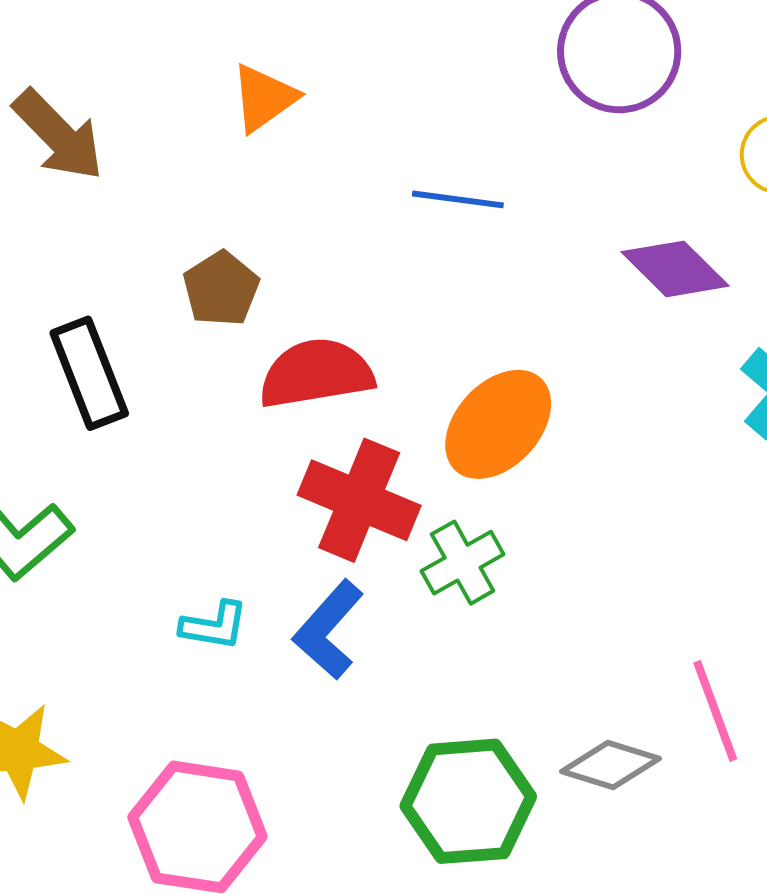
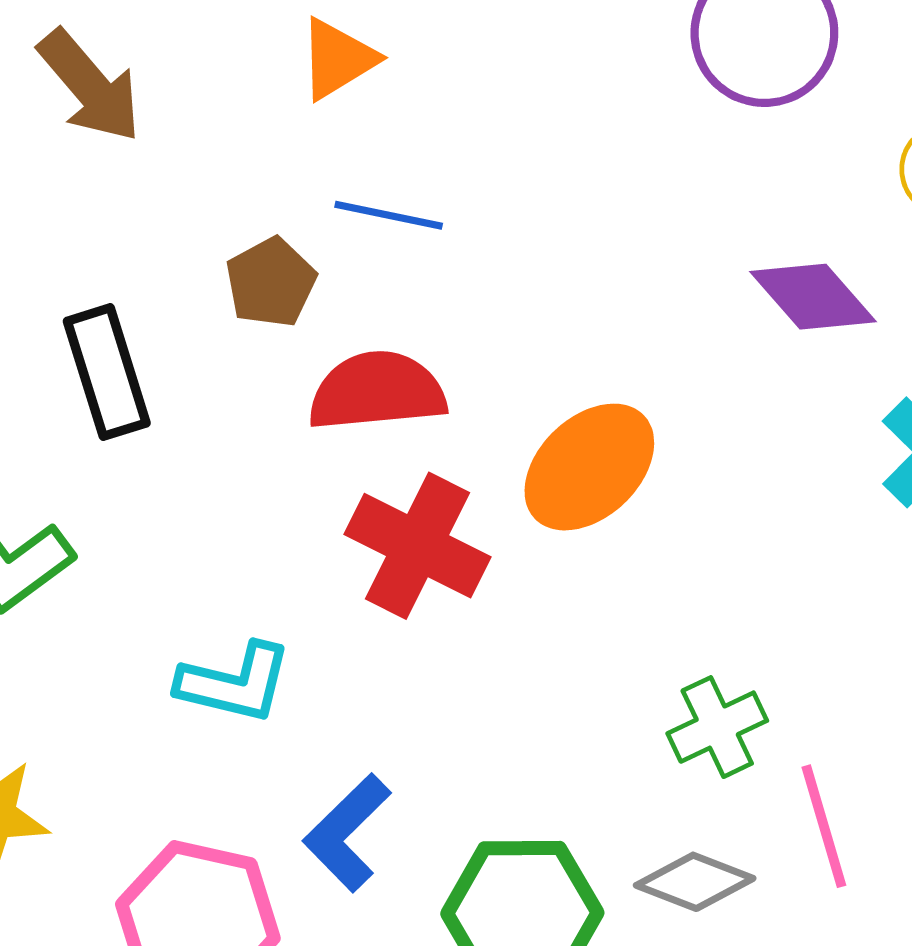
blue line: (458, 199) -> (389, 215), moved
green cross: (463, 563) -> (717, 727), moved
cyan L-shape: (214, 626) -> (235, 683), size x1.4
blue L-shape: (328, 630) -> (347, 833), moved

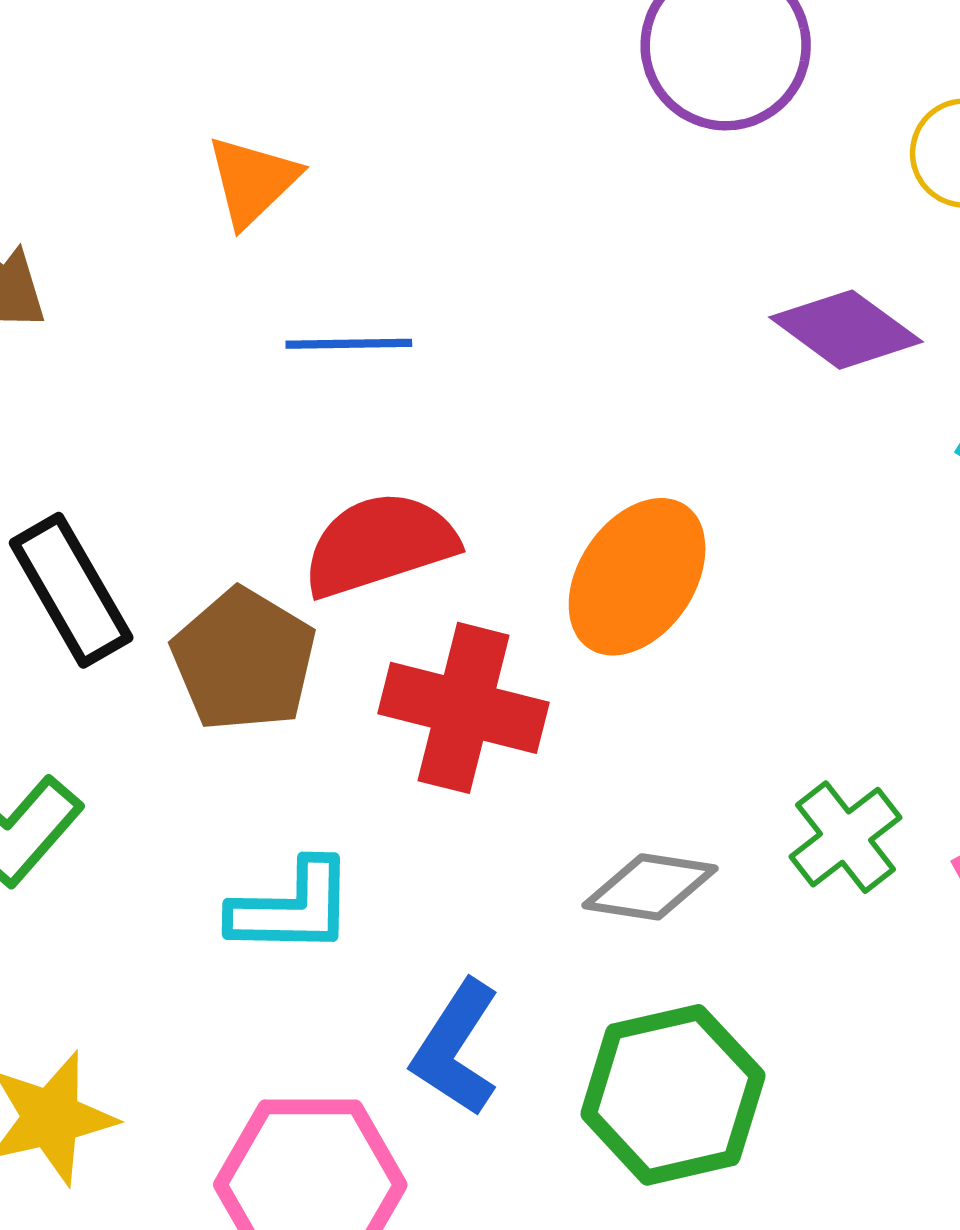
brown pentagon: (271, 282) -> (244, 660), moved, size x1.4
gray diamond: (695, 882) -> (650, 887), moved

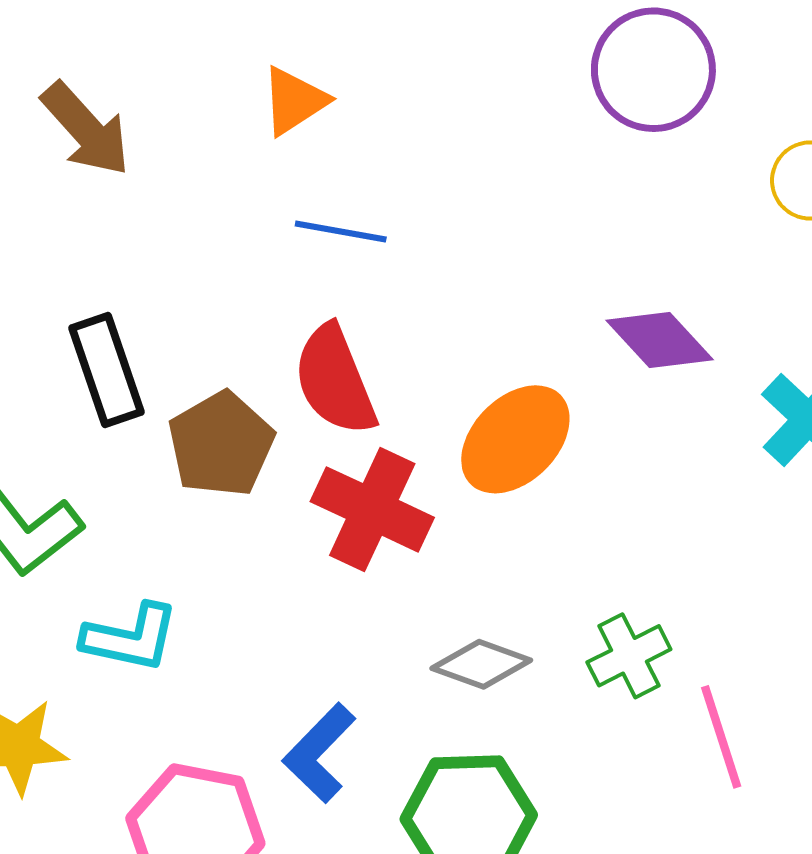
purple diamond: (846, 330) -> (660, 340), moved
red semicircle: (380, 544) -> (335, 380), turned -105
cyan L-shape: (292, 908) -> (130, 638), moved

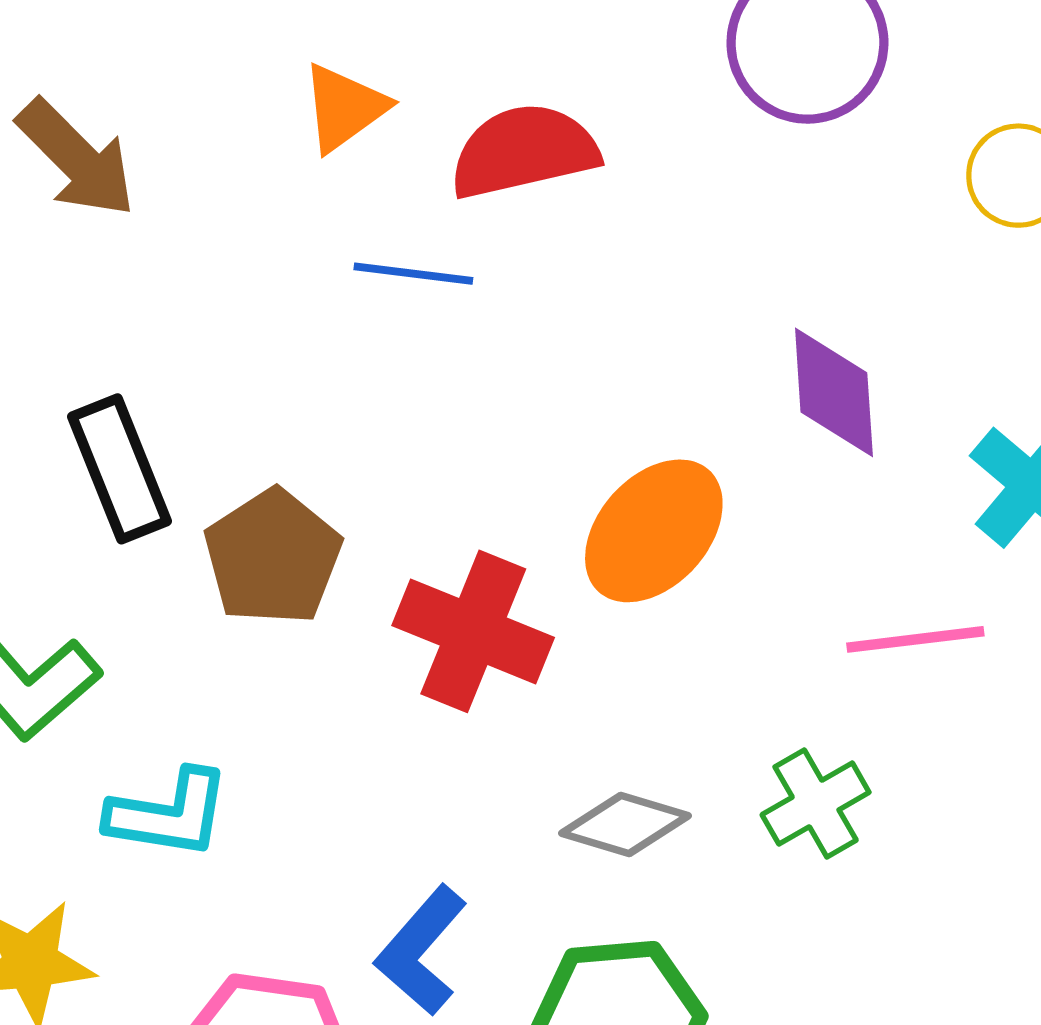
purple diamond: (660, 340) -> (834, 392), turned 42
red semicircle: (335, 380) -> (524, 151), moved, turned 102
pink line: (721, 737) -> (915, 639), moved, turned -76

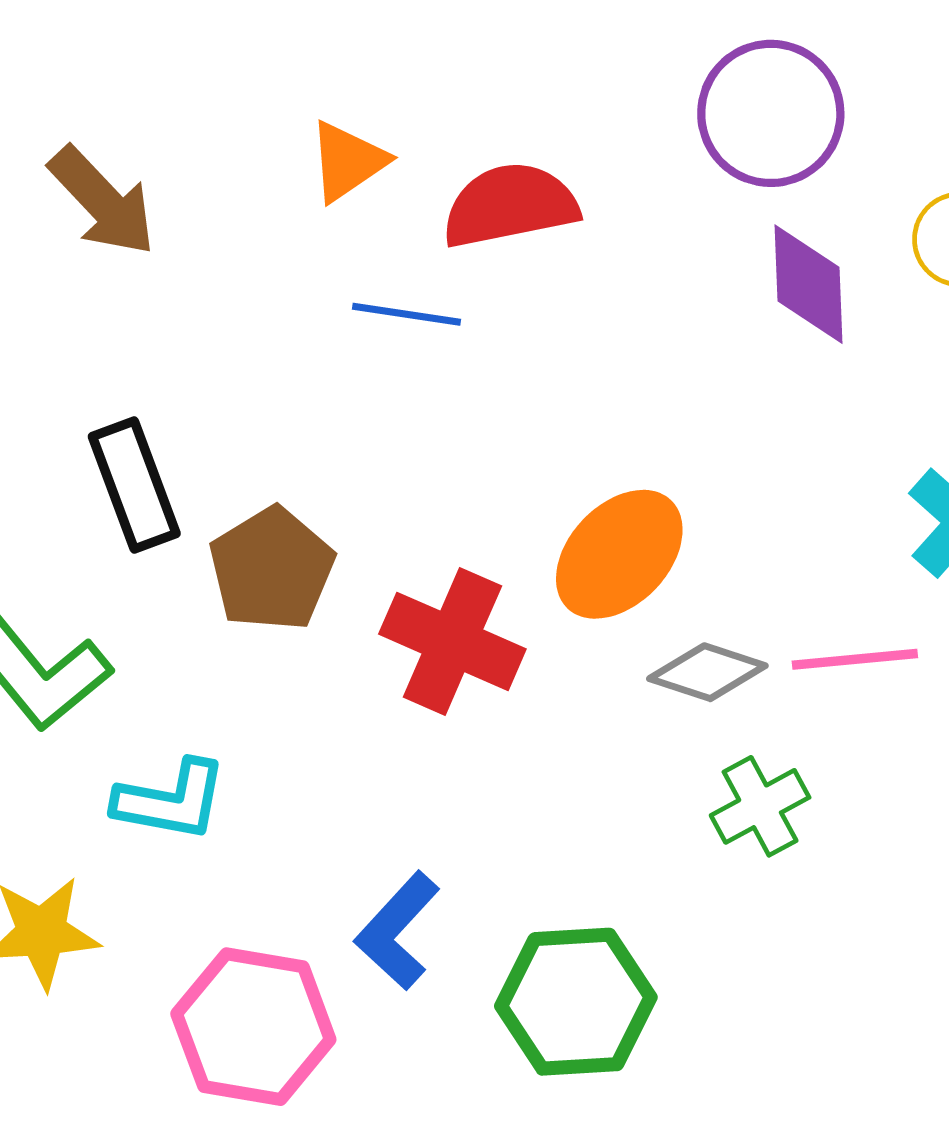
purple diamond: (834, 392) -> (809, 284), moved
gray diamond: (625, 825) -> (707, 672), moved

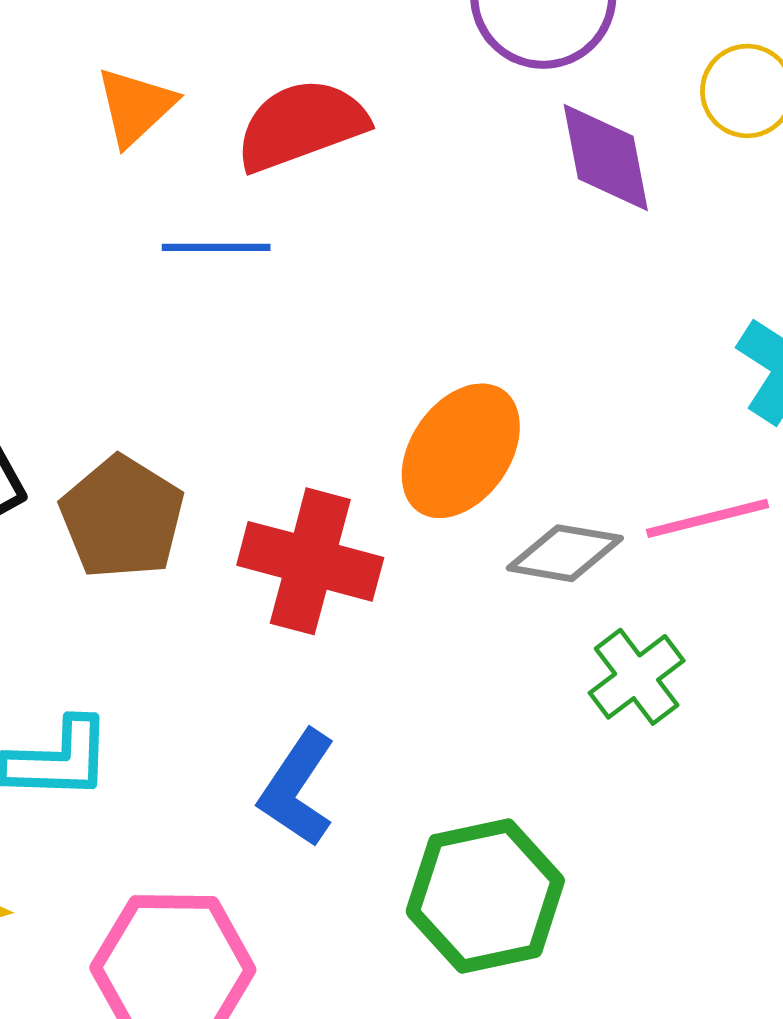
blue L-shape: (397, 931) -> (297, 788), moved

